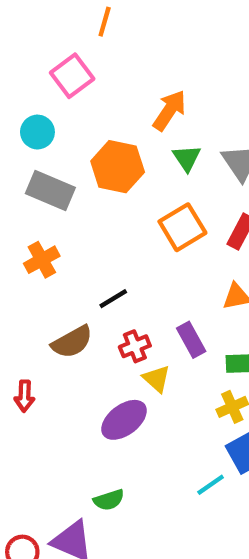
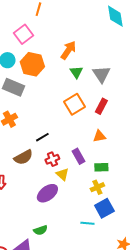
orange hexagon: (118, 167) -> (32, 64), moved
cyan line: (211, 485) -> (87, 223), turned 40

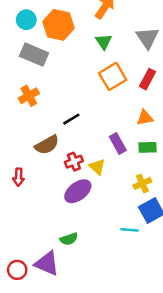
green triangle: (76, 72) -> (104, 42), moved
red cross: (52, 159) -> (74, 162), moved
green rectangle: (101, 167) -> (147, 147), moved

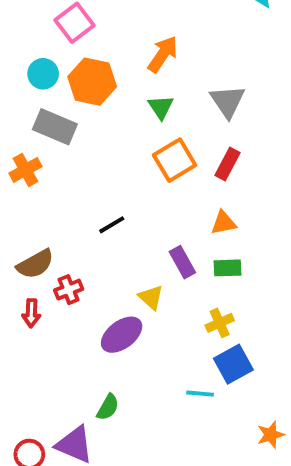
orange cross: (29, 96) -> (25, 170), moved
brown semicircle: (47, 145) -> (35, 264), moved
red cross: (74, 162) -> (69, 290), moved
green semicircle: (69, 239) -> (108, 407), turned -42

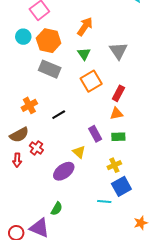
gray rectangle: (55, 127) -> (50, 69), moved
red rectangle: (228, 164) -> (118, 93), moved
orange cross: (25, 170) -> (29, 105), moved
red cross: (69, 290) -> (36, 148), turned -32

